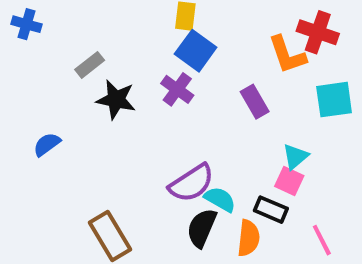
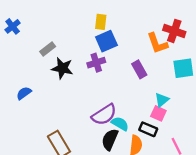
blue cross: (26, 24) -> (13, 26), turned 35
blue square: (196, 51) -> (106, 41), turned 30
purple cross: (177, 89) -> (96, 63), turned 36

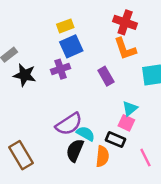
yellow rectangle: (101, 22) -> (65, 26), turned 63
red cross: (174, 31) -> (125, 22), moved

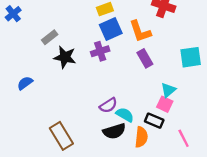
orange L-shape: (125, 49) -> (140, 31), moved
purple semicircle: (69, 124) -> (108, 105), size x0.7
black semicircle: (75, 150) -> (114, 131), turned -130

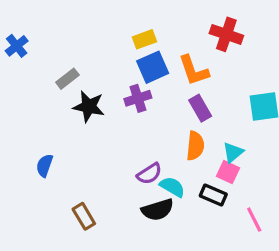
blue semicircle: (25, 83) -> (44, 165), moved, turned -35
brown rectangle: (61, 136) -> (84, 216), size x0.7
orange semicircle: (141, 137) -> (195, 146), moved

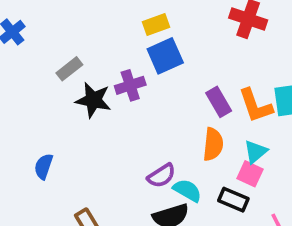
orange L-shape: (194, 70) -> (255, 106), moved
purple cross: (138, 98) -> (130, 85), moved

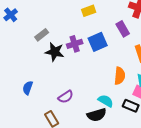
blue square: (165, 56) -> (98, 42), moved
purple rectangle: (219, 102) -> (123, 29), moved
purple semicircle: (162, 176) -> (66, 97), moved

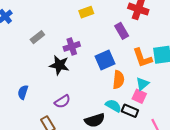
blue square: (98, 42) -> (105, 60), moved
black star: (55, 52) -> (59, 65), moved
cyan semicircle: (106, 101) -> (113, 106), moved

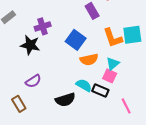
blue square: (105, 60) -> (76, 40), turned -30
orange semicircle: (119, 80) -> (89, 59), turned 72

